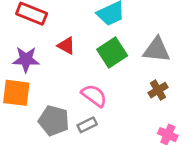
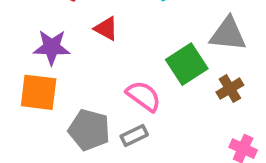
green square: (112, 53) -> (187, 64), moved

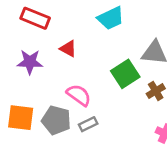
orange square: (39, 92) -> (21, 118), moved
pink semicircle: (144, 96) -> (79, 95), moved

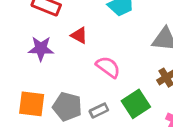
green square: (125, 74) -> (136, 104), moved
pink semicircle: (79, 95) -> (108, 67), moved

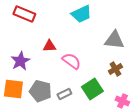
red triangle: (79, 35) -> (49, 46), moved, turned -32
purple star: (41, 49) -> (20, 61), moved, turned -30

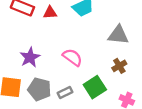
red triangle: (49, 46) -> (50, 13), moved
purple star: (20, 61) -> (30, 57), moved

